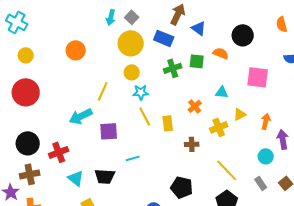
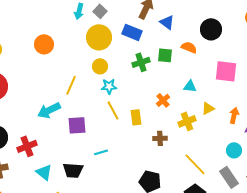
gray rectangle: (261, 183) -> (229, 177), size x1.5

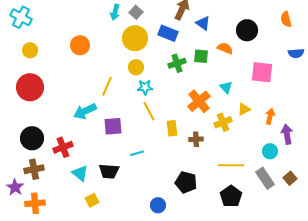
cyan triangle: (190, 86) -> (226, 87), turned 40
orange cross: (163, 100) -> (199, 101), size x1.6
yellow rectangle: (136, 117) -> (172, 128), moved
yellow line: (195, 164) -> (231, 165), turned -45

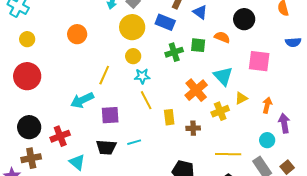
cyan triangle: (226, 87) -> (223, 76), size x1.5
black trapezoid: (109, 171) -> (106, 147), moved

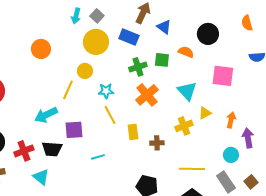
yellow circle: (133, 56) -> (85, 71), moved
orange cross: (196, 90) -> (147, 95), moved
black trapezoid: (106, 147) -> (52, 149), moved

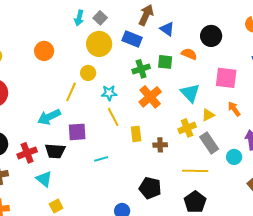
orange arrow: (231, 120) -> (234, 109), moved, turned -49
gray rectangle: (226, 182) -> (209, 143), moved

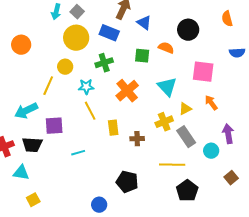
green cross: (141, 69) -> (104, 63), moved
cyan triangle: (44, 179) -> (21, 173), turned -30
black pentagon: (195, 202) -> (187, 191), moved

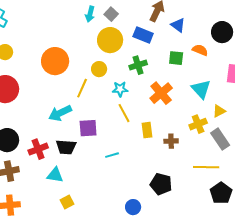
orange circle: (21, 45) -> (55, 61), moved, size x1.4

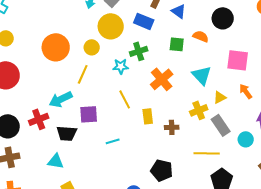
yellow circle: (99, 69) -> (92, 47), moved
cyan star: (120, 89) -> (121, 66), moved
red cross: (38, 149) -> (39, 119), moved

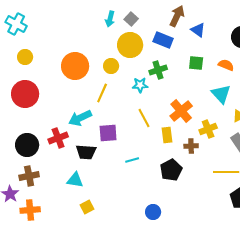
orange semicircle: (201, 36) -> (226, 65), moved
orange cross: (162, 79) -> (181, 111), moved
yellow cross: (199, 110) -> (208, 129), moved
black pentagon: (162, 170) -> (171, 170), moved, turned 30

